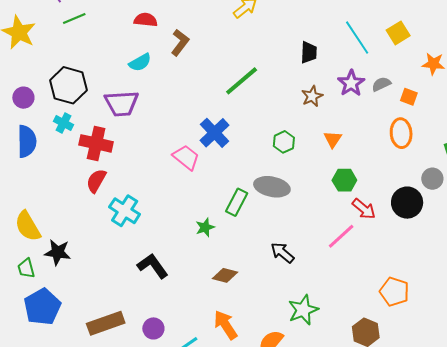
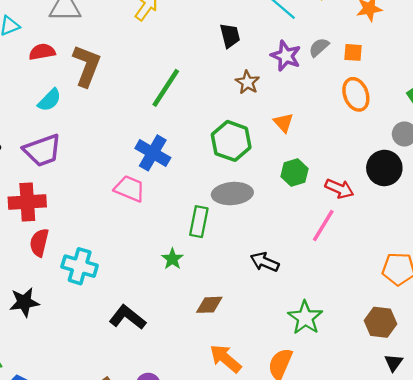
brown L-shape: (180, 43) -> (87, 66), size x1.4
green hexagon: (284, 142) -> (231, 141), size x1.6
green hexagon: (344, 180) -> (294, 173), moved
black star: (58, 252) -> (24, 302), moved

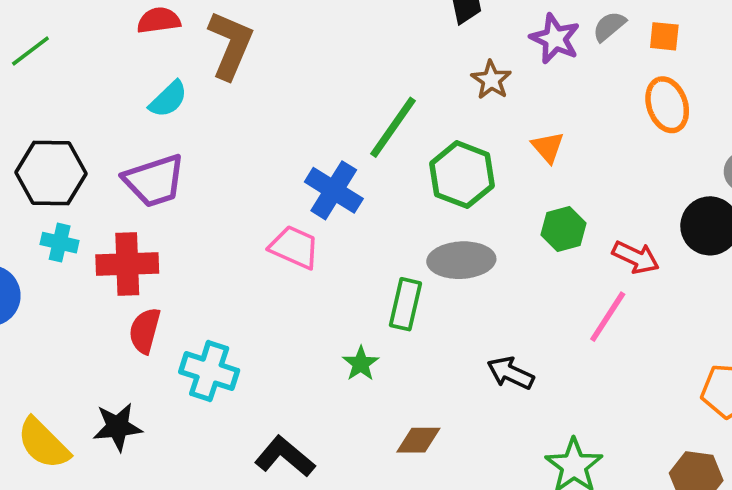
green line: (166, 88) -> (393, 127), moved

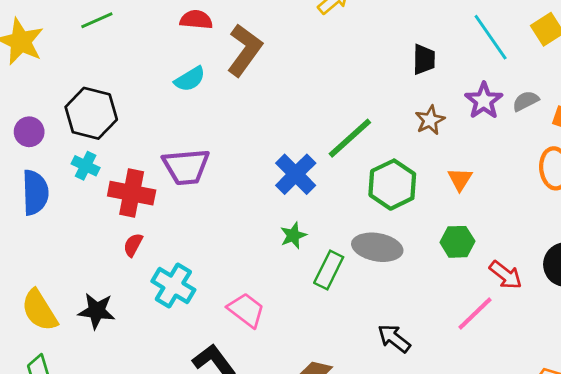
purple trapezoid: (154, 181) -> (186, 167), moved
pink trapezoid: (294, 247) -> (246, 310), moved
red semicircle: (145, 331) -> (133, 245), size x0.7
green star: (361, 364) -> (293, 235), moved

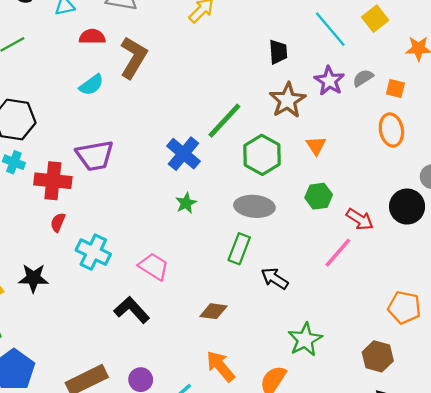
brown star: (430, 120) -> (288, 100), size x1.5
green rectangle: (329, 270) -> (239, 249), moved

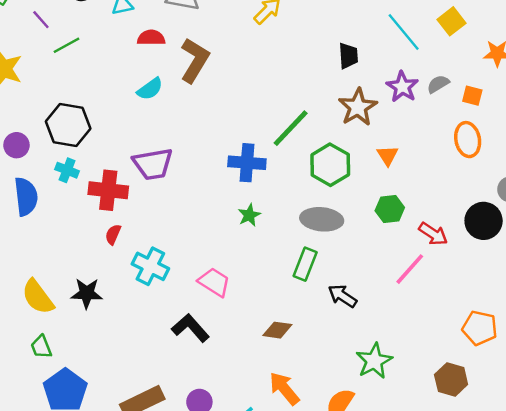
blue cross: (183, 154) -> (247, 163), turned -36

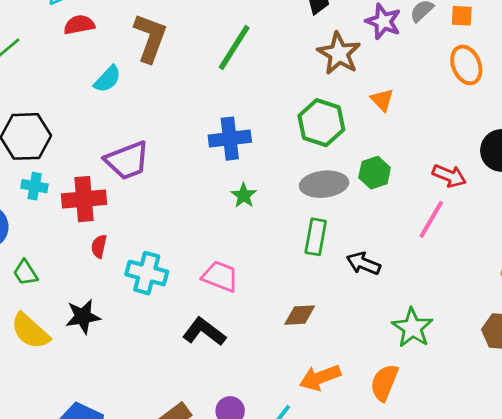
red semicircle: (151, 38) -> (79, 25), moved
green line: (291, 128) -> (234, 48), moved
green hexagon: (390, 209) -> (375, 173), moved
green trapezoid: (41, 347) -> (25, 273), moved
orange arrow: (284, 389) -> (320, 378), turned -60

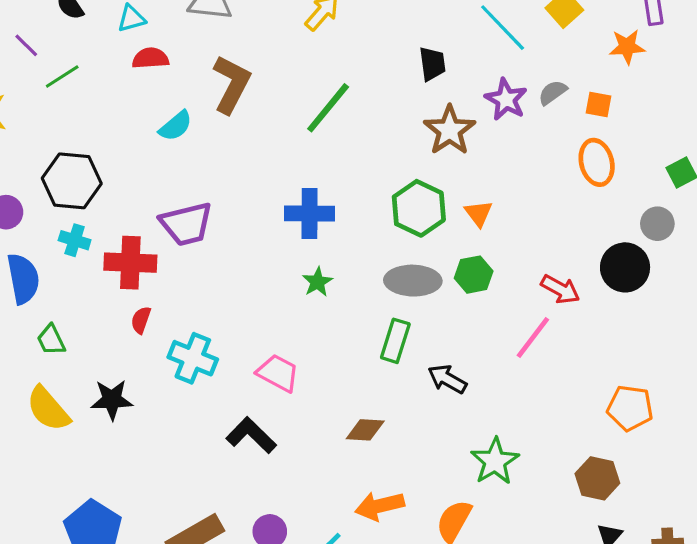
orange triangle: (382, 100) -> (479, 213), moved

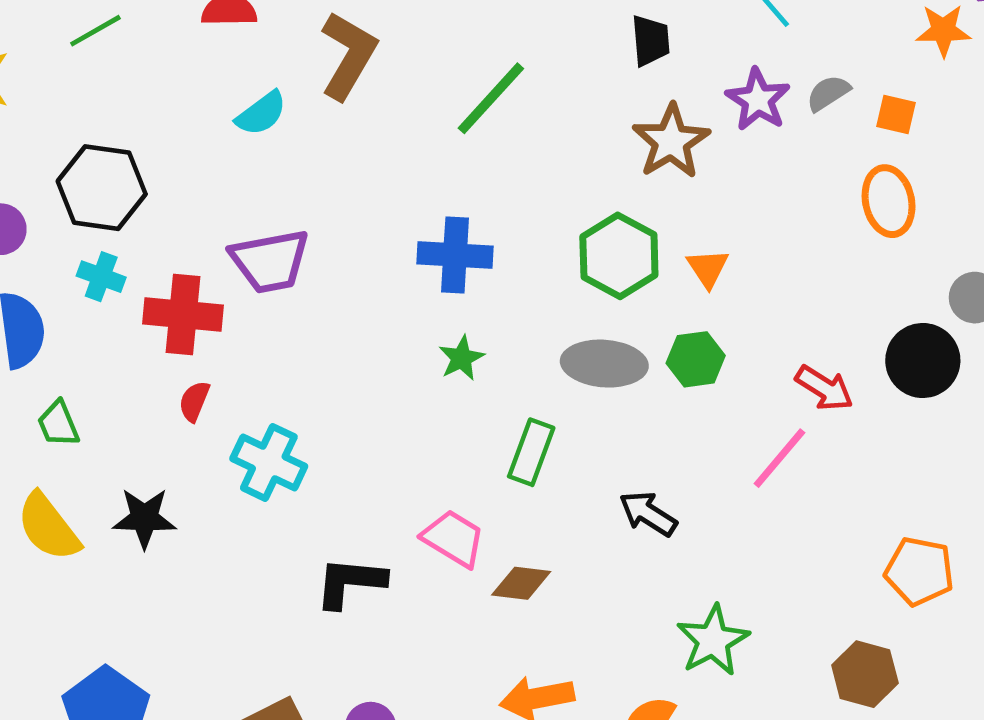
green rectangle: (395, 341) -> (531, 452), moved
pink trapezoid: (278, 373) -> (453, 538), moved
black L-shape: (251, 435) -> (350, 582), turned -42

